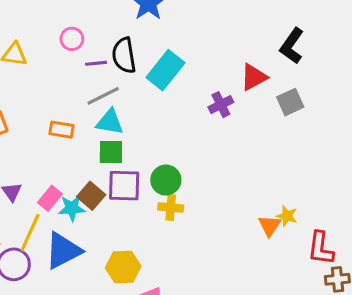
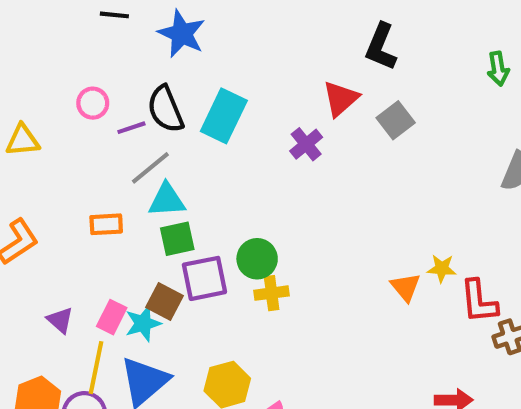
yellow star: (287, 216) -> (442, 268), moved

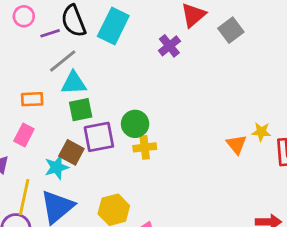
pink rectangle: (112, 317) -> (24, 135), moved

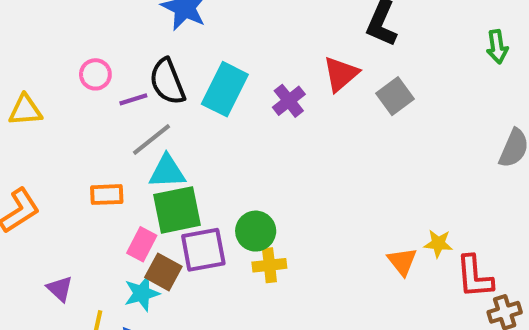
purple cross: (169, 46) -> (289, 101), moved
green square: (81, 110) -> (177, 210), size x1.4
pink rectangle: (24, 135) -> (142, 244), moved

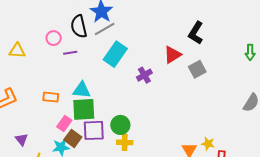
black semicircle: (167, 82) -> (79, 26), moved
purple cross: (289, 101) -> (144, 75), moved
gray line: (151, 139) -> (105, 29), moved

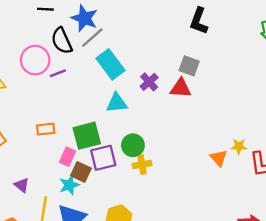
pink circle: (54, 38) -> (35, 60), size x1.6
cyan rectangle: (115, 54) -> (110, 64), turned -60
red triangle: (172, 55) -> (181, 88), moved, turned 48
gray square: (197, 69) -> (189, 66), moved, turned -30
cyan triangle: (82, 90) -> (117, 103), moved

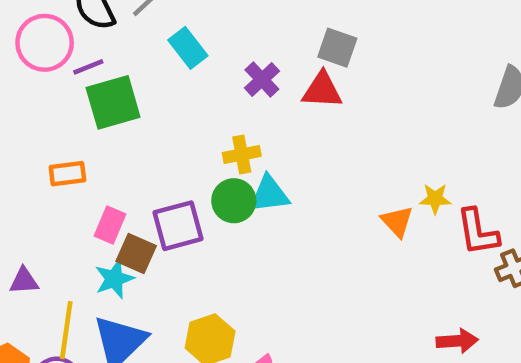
cyan rectangle: (110, 64) -> (188, 48), size x0.7
cyan triangle: (117, 103) -> (269, 194), moved
green square: (87, 136) -> (113, 102), moved
yellow cross: (142, 165) -> (242, 154), moved
purple triangle: (22, 185) -> (24, 281), turned -42

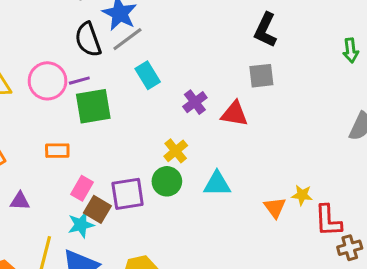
pink circle: (45, 43) -> (48, 81), moved
gray square: (337, 48) -> (261, 76), moved, turned -32
yellow cross: (242, 154) -> (176, 151), turned -35
cyan triangle: (269, 194) -> (217, 184), moved
purple triangle: (24, 281) -> (20, 201), moved

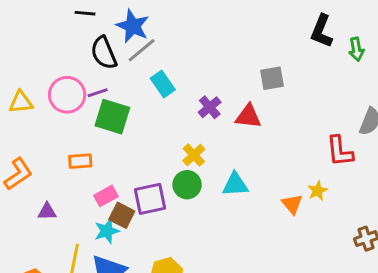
black L-shape: (265, 30) -> (322, 31), moved
green square: (93, 106) -> (112, 117), turned 30
pink rectangle: (82, 188) -> (106, 196), turned 35
yellow star: (302, 195) -> (318, 191), turned -30
red L-shape: (328, 221) -> (340, 151), moved

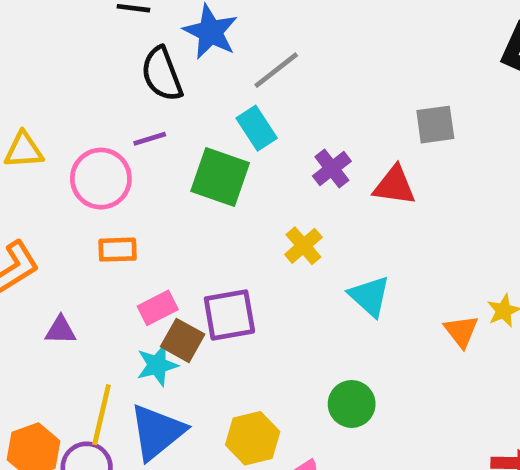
gray line: (142, 50) -> (276, 70), moved
pink circle: (67, 95) -> (101, 179), moved
green square: (112, 117) -> (220, 177), moved
cyan triangle: (235, 184) -> (370, 296), turned 44
green circle: (187, 185) -> (352, 404), moved

